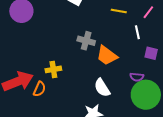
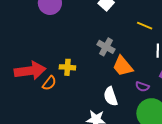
purple semicircle: (137, 77) -> (142, 87), moved

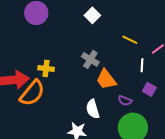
yellow cross: (67, 67) -> (46, 68), moved
orange semicircle: (49, 83) -> (32, 93), size x1.8

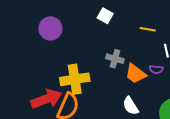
yellow cross: (46, 68) -> (75, 79), size x1.8
purple semicircle: (125, 101) -> (156, 69), moved

